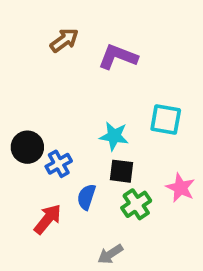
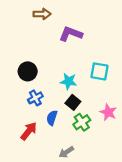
brown arrow: (64, 40) -> (42, 14), moved, turned 35
black circle: (27, 147) -> (28, 71), moved
black square: (121, 171) -> (73, 102), turned 32

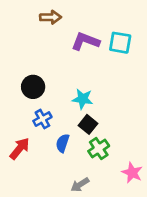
cyan square: (99, 71) -> (120, 43), moved
pink star: (108, 112) -> (132, 173), moved
red arrow: (29, 131) -> (20, 149), moved

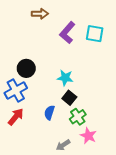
purple L-shape: (85, 41) -> (67, 33), turned -70
blue cross: (42, 119) -> (16, 90), moved, size x1.5
pink star: (132, 173) -> (88, 136), moved

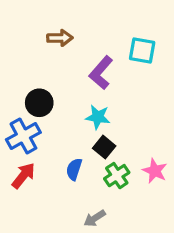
brown arrow: (40, 14) -> (60, 38), moved
purple L-shape: (67, 33) -> (101, 73), moved
pink star: (88, 136) -> (155, 171), moved

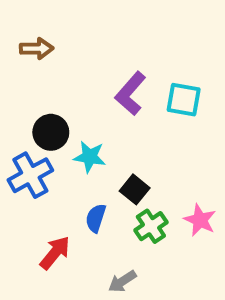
brown arrow: (60, 38) -> (37, 49), moved
cyan square: (142, 51) -> (184, 100), moved
cyan star: (98, 117) -> (90, 157), moved
red arrow: (23, 176) -> (55, 253), moved

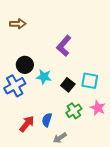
cyan square: (184, 100) -> (90, 81), moved
black square: (135, 189) -> (68, 85), moved
blue semicircle: (96, 218) -> (47, 120), moved

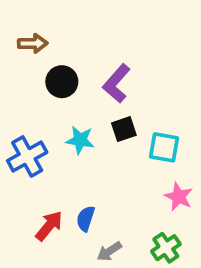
black circle: (25, 65) -> (62, 82), moved
black square: (68, 85) -> (124, 129), moved, turned 32
green cross: (74, 111) -> (166, 248), moved

